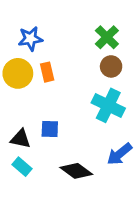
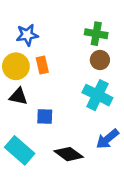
green cross: (107, 37) -> (96, 34), turned -35
black triangle: (21, 139) -> (18, 96), moved
cyan rectangle: (22, 167) -> (20, 150), size x1.6

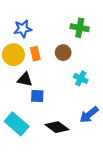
brown circle: (100, 60) -> (63, 53), moved
cyan cross: (97, 95) -> (81, 78), size x0.6
black triangle: (18, 96) -> (25, 79), moved

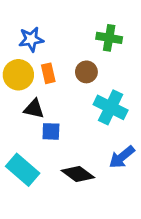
cyan cross: (81, 78) -> (111, 107), size x1.6

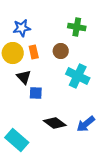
black triangle: (34, 109) -> (24, 77), turned 35
blue arrow: (122, 157) -> (86, 124), moved
cyan rectangle: (23, 170) -> (17, 140), moved

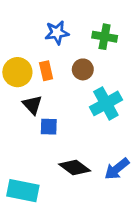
blue star: (22, 28) -> (57, 33), moved
cyan cross: (78, 76) -> (106, 103), turned 35
cyan rectangle: (17, 140) -> (23, 191), turned -30

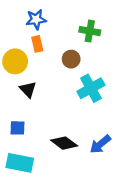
blue star: (57, 33) -> (36, 19), moved
orange rectangle: (46, 71) -> (37, 44), moved
blue square: (49, 127) -> (17, 128), moved

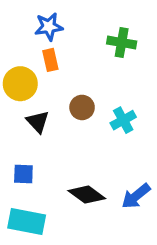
brown circle: (71, 59) -> (82, 107), moved
cyan cross: (91, 88) -> (123, 120), size x0.7

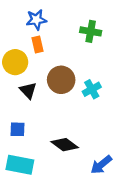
brown circle: (82, 107) -> (61, 80), size x1.5
blue arrow: (136, 196) -> (101, 165), moved

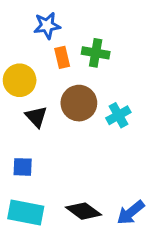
green cross: (91, 31) -> (96, 53), moved
orange rectangle: (38, 44) -> (62, 57), moved
black diamond: (65, 145) -> (83, 211), moved

